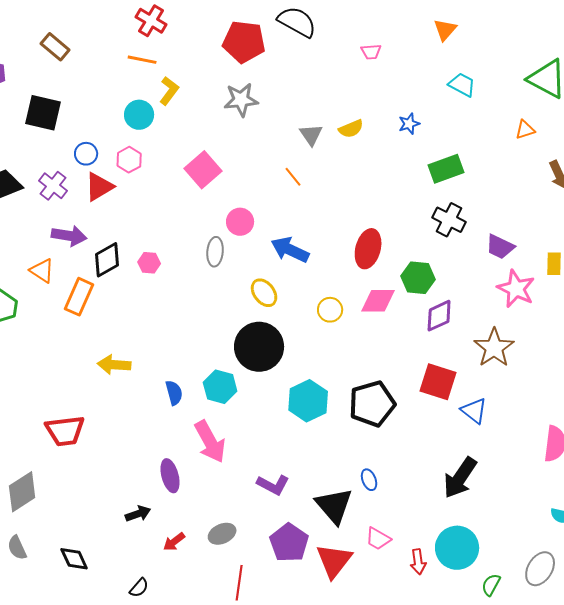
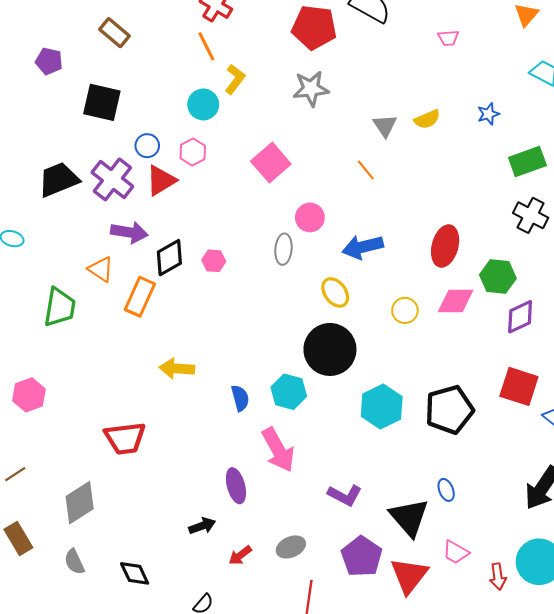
orange line: (142, 60) -> (206, 46), turned 52
purple cross: (53, 186) -> (112, 179), size x1.4
blue arrow: (290, 250) -> (363, 247), turned -39

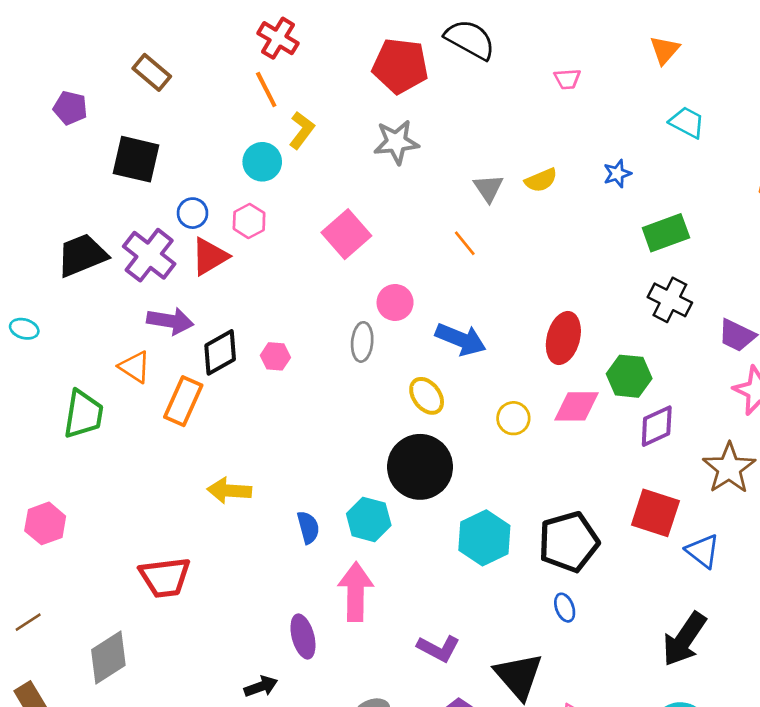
blue arrow: (363, 247) -> (461, 339), turned -144
pink arrow: (278, 450) -> (356, 592), turned -150
blue ellipse: (446, 490) -> (565, 608), moved

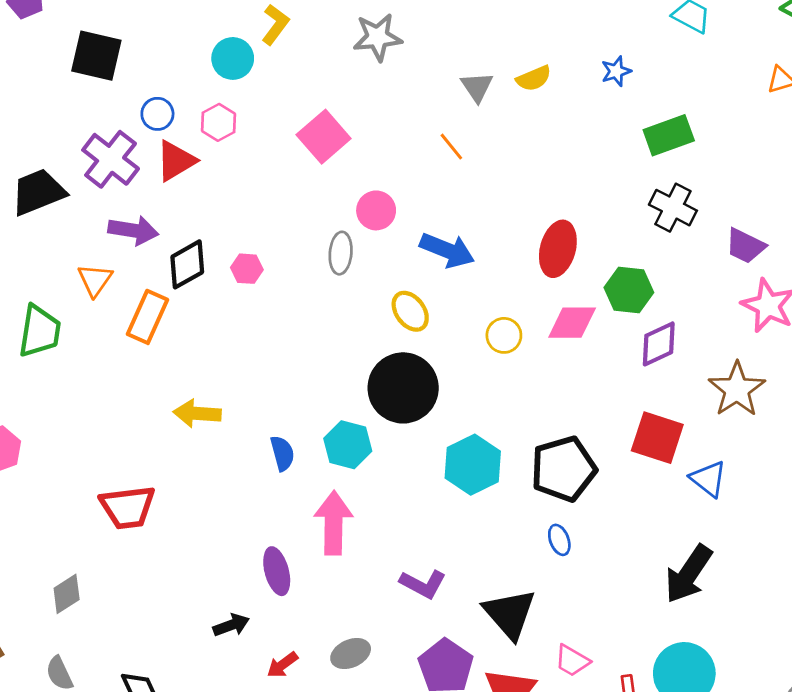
black trapezoid: (82, 255) -> (38, 192), moved
orange triangle: (135, 367) -> (95, 280), turned 32
gray diamond: (108, 658) -> (67, 594), size x0.7

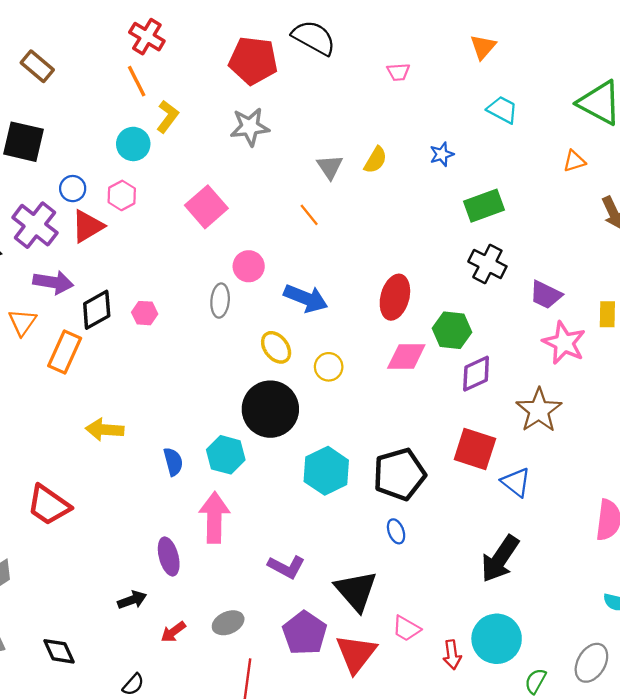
yellow semicircle: (534, 78) -> (375, 160), turned -36
yellow circle: (504, 335) -> (329, 367), moved
red trapezoid: (128, 507) -> (49, 505), turned 42

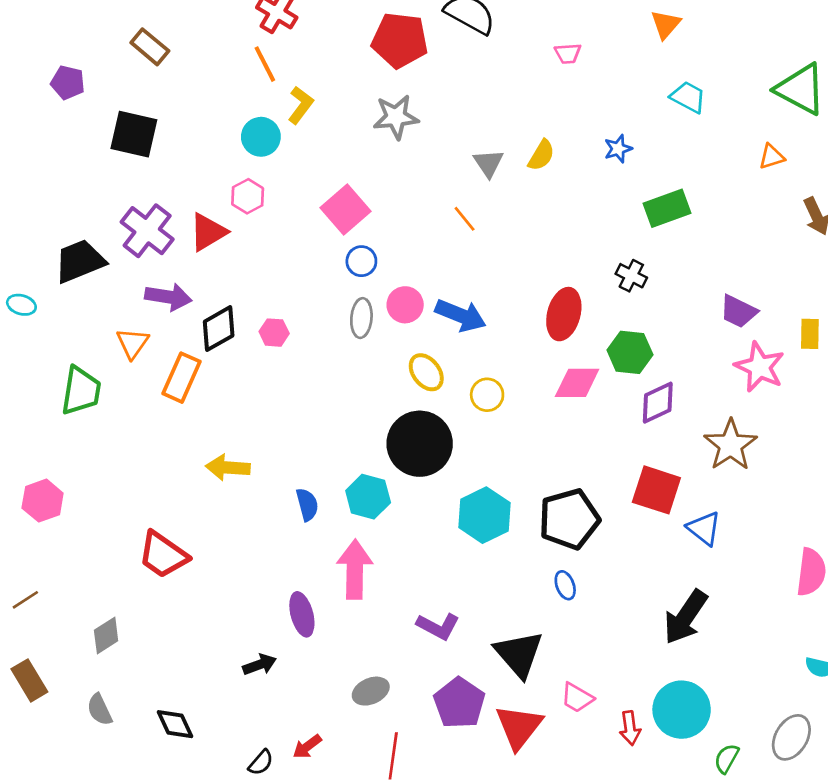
blue circle: (73, 189) -> (361, 261), moved
black cross: (487, 264) -> (631, 276), moved, size x0.7
pink circle: (249, 266) -> (405, 305), moved
red arrow: (173, 632) -> (307, 747), moved

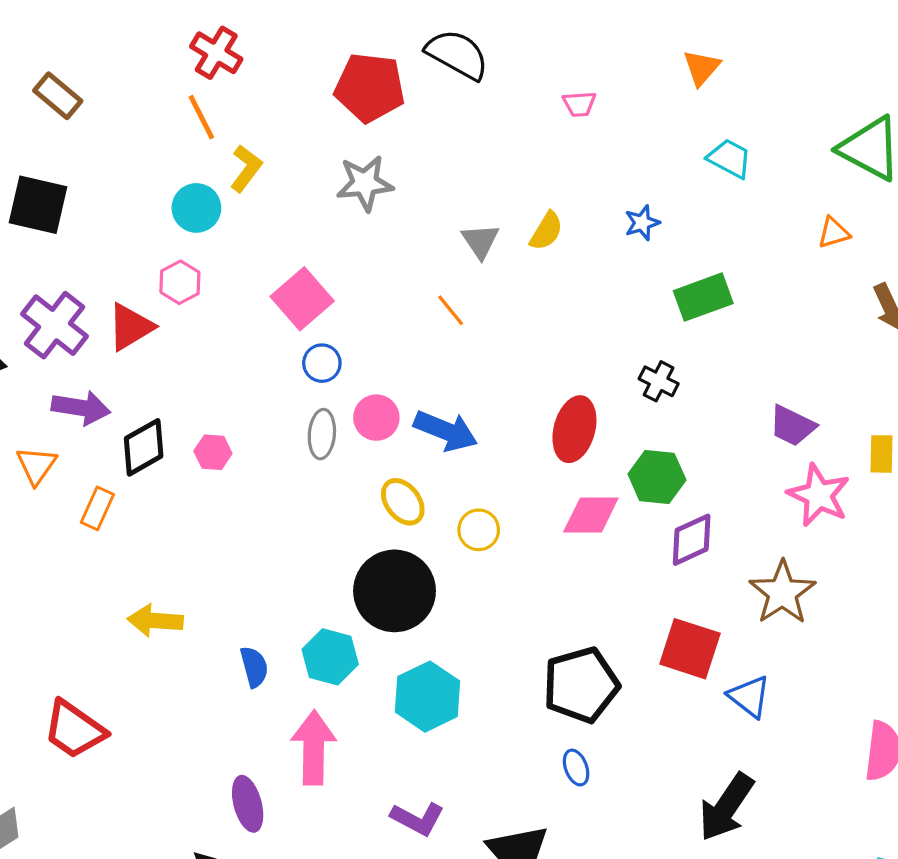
orange rectangle: (182, 378) -> (97, 508), size x0.7
cyan hexagon: (484, 515) -> (428, 697), moved

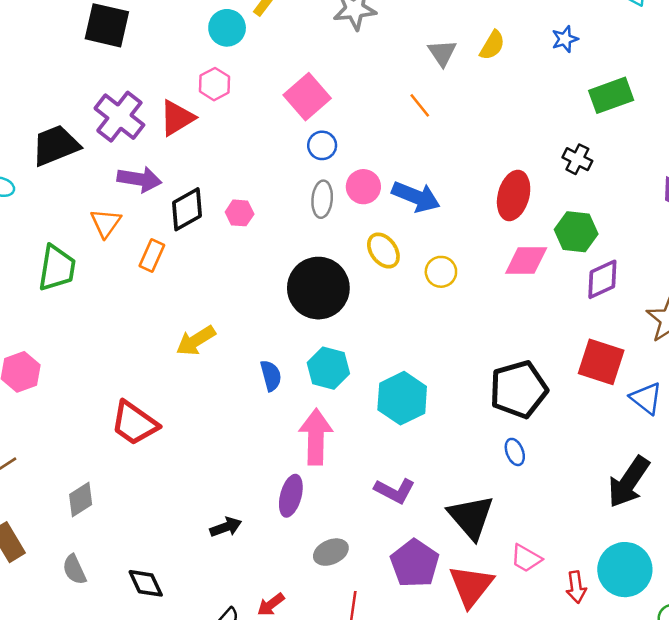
black circle: (395, 591) -> (318, 288), moved
yellow arrow: (155, 621) -> (196, 341), turned -36
purple ellipse: (248, 804) -> (291, 496), moved, turned 30

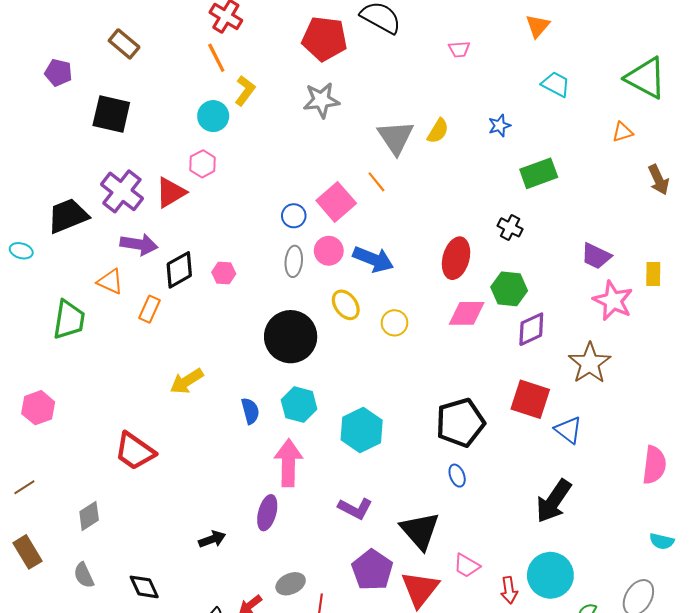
gray triangle: (442, 53) -> (396, 137), size x1.5
pink square: (307, 97) -> (336, 202), moved
orange triangle: (106, 223) -> (110, 282), turned -40
gray ellipse: (331, 552) -> (291, 584), moved

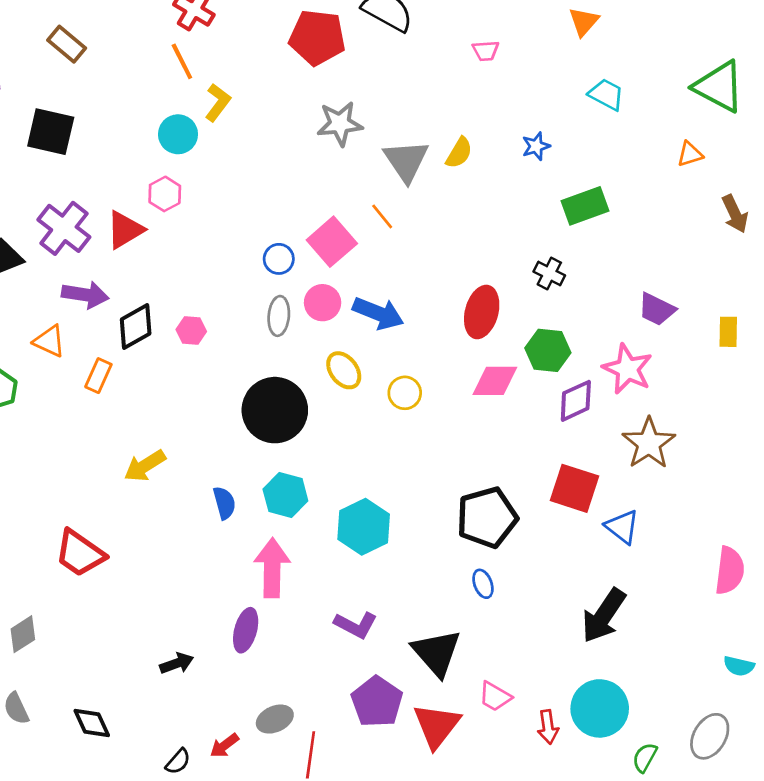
gray star: (321, 100) -> (340, 124), moved
pink star: (613, 301) -> (628, 369), moved

